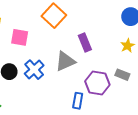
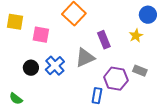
yellow star: (128, 46) -> (136, 36), moved

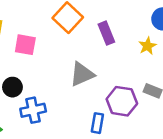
purple rectangle: (104, 40) -> (106, 33), moved
blue cross: (55, 66) -> (33, 110), moved, turned 30

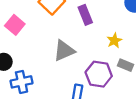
pink square: (25, 45) -> (15, 25), turned 30
yellow star: (147, 46) -> (114, 41), moved

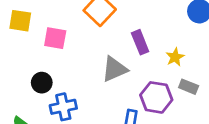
purple rectangle: (85, 15) -> (140, 42), moved
pink square: (15, 25) -> (55, 38), turned -30

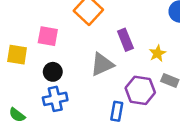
yellow square: (20, 21) -> (17, 55), moved
black circle: (42, 83) -> (53, 72), moved

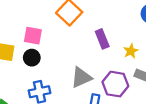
gray triangle: (102, 64) -> (81, 77), moved
black circle: (53, 72) -> (32, 58), moved

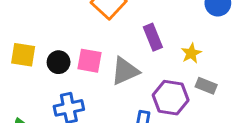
pink square: (33, 36) -> (90, 61), moved
gray triangle: (81, 77) -> (125, 71), moved

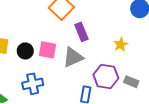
purple rectangle: (153, 37) -> (81, 32), moved
gray rectangle: (206, 86) -> (131, 82), moved

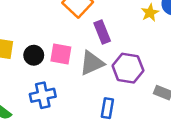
yellow star: (121, 45) -> (150, 13), moved
purple hexagon: (106, 76) -> (128, 68), moved

